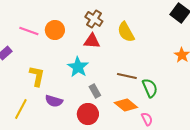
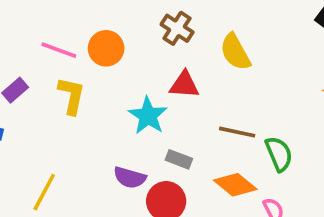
red triangle: (92, 41) -> (184, 85), moved
yellow L-shape: (37, 76) -> (72, 96), moved
gray rectangle: (95, 91) -> (179, 159), turned -40
purple semicircle: (54, 101) -> (130, 177), moved

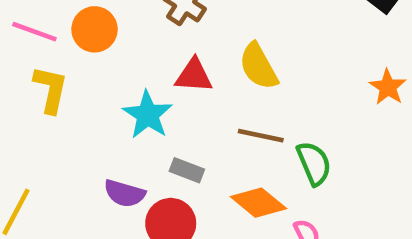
yellow semicircle: (235, 52) -> (258, 66), moved

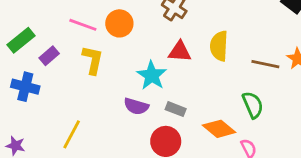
yellow semicircle: (258, 66) -> (219, 46), turned 32
brown line: (261, 136) -> (265, 64), moved
purple semicircle: (125, 193) -> (136, 106), moved

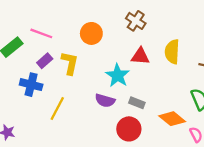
pink line: (83, 25) -> (41, 33), moved
purple rectangle: (49, 56) -> (45, 61), moved
blue cross: (25, 87) -> (31, 85), moved
yellow line: (72, 134) -> (57, 108), moved

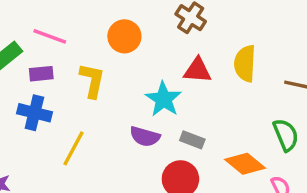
purple rectangle: (45, 61) -> (41, 74), moved, turned 35

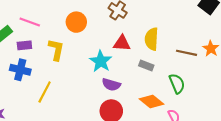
purple semicircle: (145, 137) -> (111, 85), moved
gray rectangle: (192, 140) -> (146, 65), moved

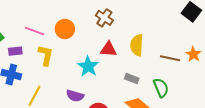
pink line: (30, 22) -> (35, 31), moved
gray rectangle: (146, 65) -> (132, 79), moved
purple semicircle: (111, 85) -> (75, 96), moved

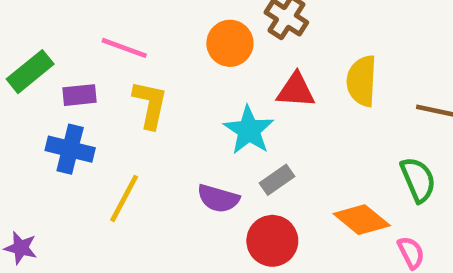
orange circle: (65, 29) -> (230, 43), moved
gray rectangle: (132, 79) -> (277, 180), moved, turned -56

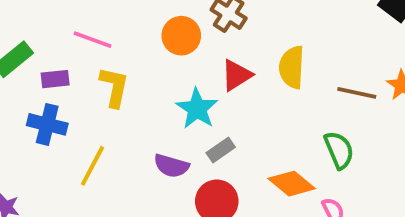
red triangle: (296, 90) -> (236, 75), turned -36

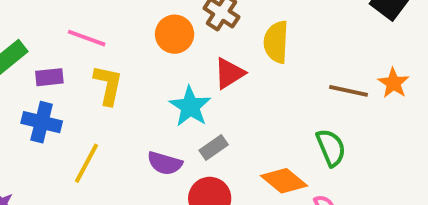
yellow semicircle: (292, 67) -> (276, 42), moved

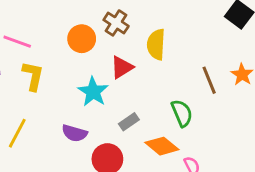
brown line: (349, 91) -> (209, 80), turned 56
gray rectangle: (214, 148) -> (129, 122), moved
green semicircle: (331, 148) -> (182, 113), moved

